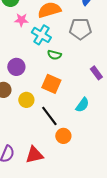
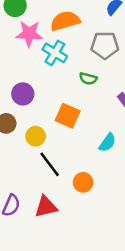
pink star: (21, 20) -> (29, 34), size x1.5
green semicircle: (54, 55) -> (88, 79), moved
black line: (49, 116) -> (50, 164), moved

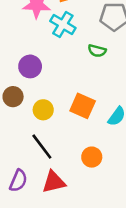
orange square: (68, 116) -> (83, 106), moved
black line: (50, 164) -> (42, 147), moved

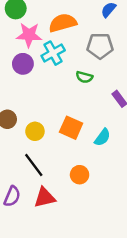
cyan cross: (63, 24) -> (53, 53), turned 30
purple circle: (30, 66) -> (23, 64), moved

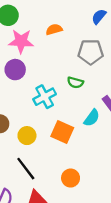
orange semicircle: (63, 23) -> (54, 29), size x0.6
cyan cross: (53, 53) -> (45, 97), moved
cyan semicircle: (102, 137) -> (92, 118), moved

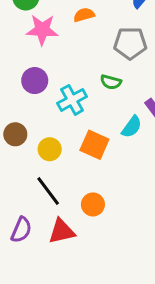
purple circle: (15, 70) -> (35, 81), moved
orange circle: (71, 178) -> (93, 204), moved

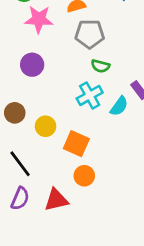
gray pentagon: (130, 43) -> (90, 34), moved
cyan cross: (72, 100) -> (90, 95), moved
orange square: (94, 145) -> (76, 144), moved
black line: (48, 191) -> (20, 164), moved

